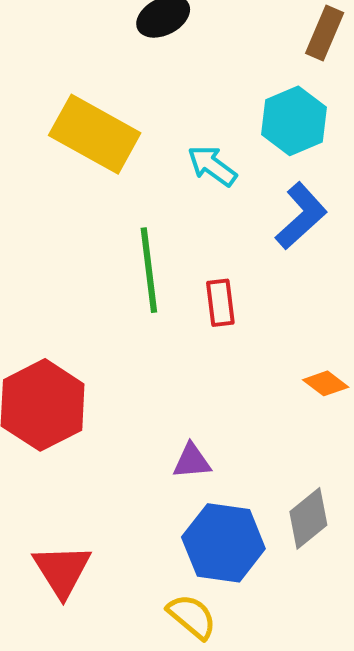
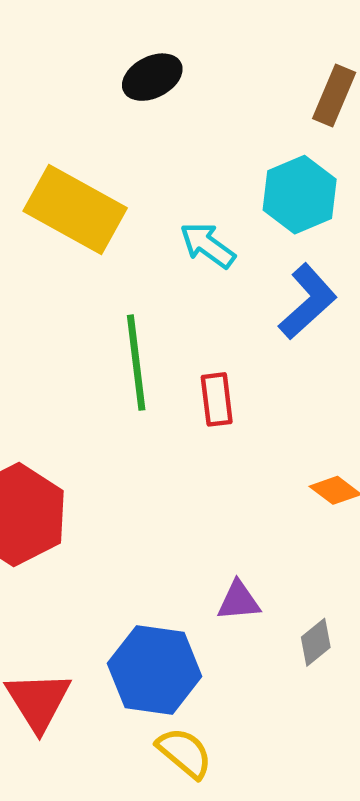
purple triangle: (192, 461) -> (239, 601), moved
gray diamond: (308, 518) -> (316, 642), size x0.7
blue hexagon: (223, 543) -> (155, 670), moved

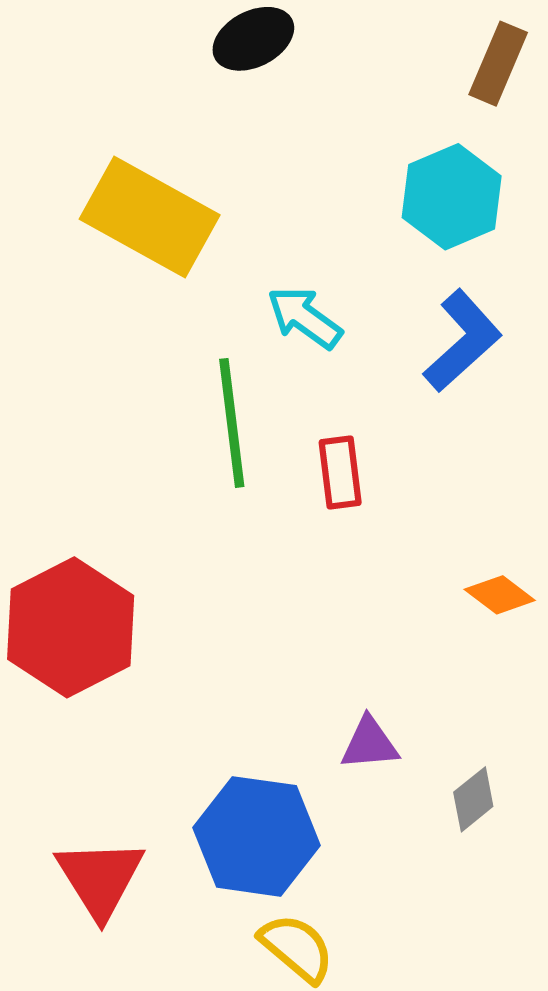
cyan arrow: (208, 245) -> (305, 318), moved

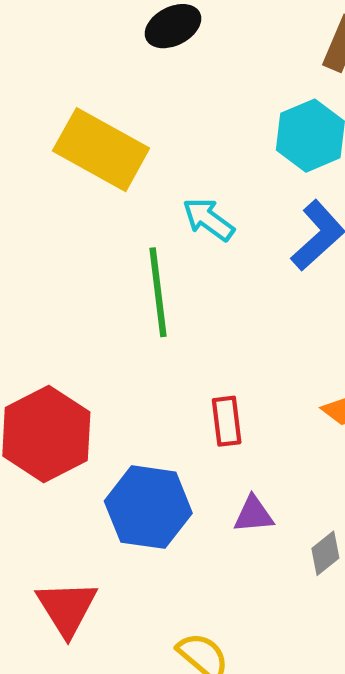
red rectangle: (340, 472) -> (227, 421), moved
blue hexagon: (256, 836) -> (148, 507), moved

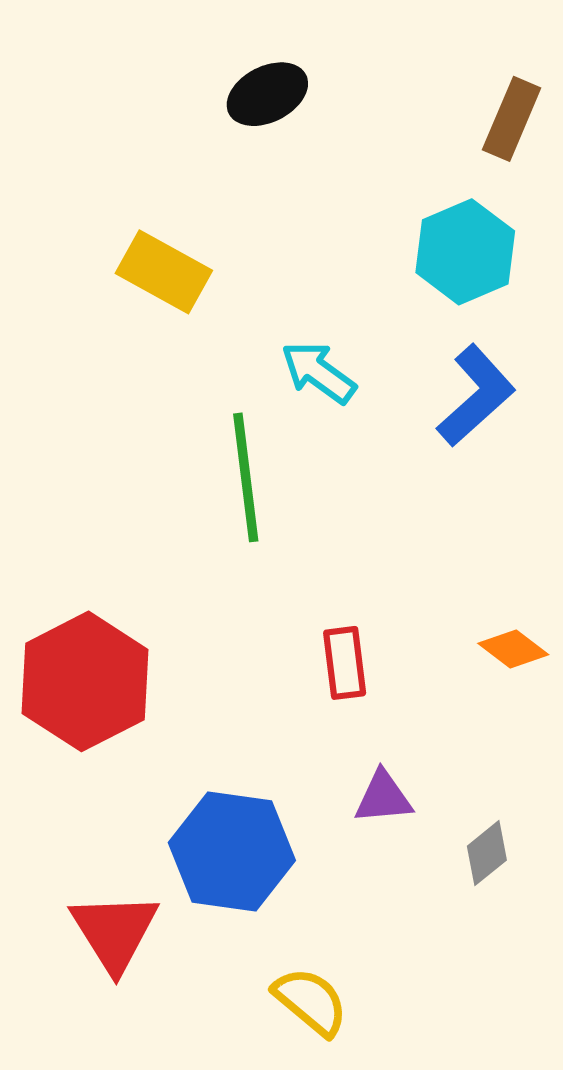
yellow rectangle: (101, 150) -> (164, 272), size x0.7
blue hexagon: (148, 507) -> (232, 852), moved

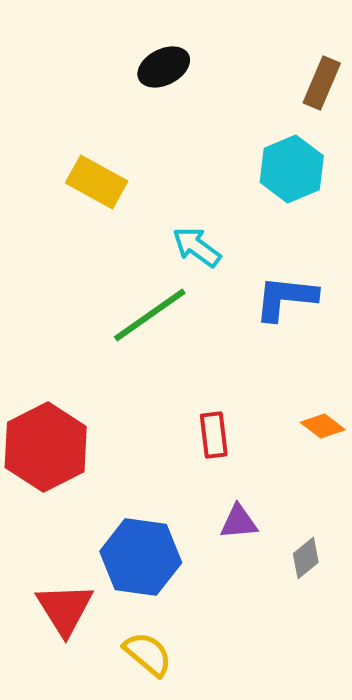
blue L-shape: (476, 396) -> (286, 298), moved, turned -132
green line: (246, 477) -> (150, 315), turned 62
yellow semicircle: (311, 1001) -> (148, 654), moved

